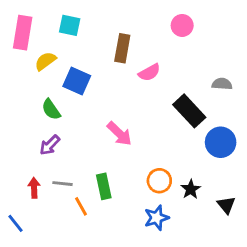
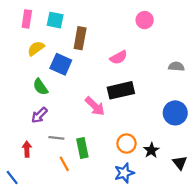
pink rectangle: (23, 33) -> (27, 19), moved, size x0.7
brown rectangle: (122, 48) -> (80, 38), moved
black rectangle: (189, 111) -> (121, 90), moved, turned -60
gray line: (63, 184) -> (56, 138), moved

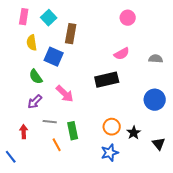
cyan square: (55, 20) -> (49, 18), turned 35
yellow semicircle: (36, 48) -> (32, 43), turned -63
pink semicircle: (119, 57) -> (122, 54), moved
pink arrow: (95, 106) -> (65, 94), moved

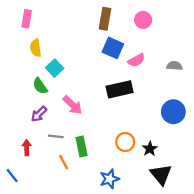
cyan square: (49, 18) -> (55, 68), moved
brown rectangle: (71, 34) -> (105, 19), moved
blue square: (54, 57) -> (113, 48), moved
black triangle: (159, 144) -> (161, 174), moved, size x1.5
blue star: (110, 153) -> (110, 179), moved

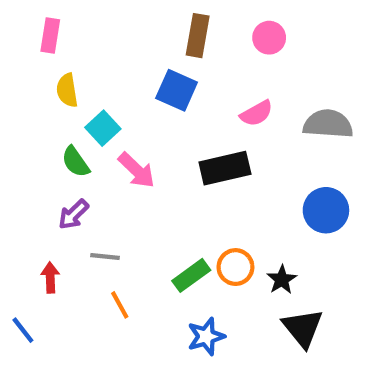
blue square: (113, 48) -> (177, 90), moved
gray semicircle: (174, 66) -> (328, 124), size x1.6
pink arrow: (73, 105) -> (137, 170), moved
green rectangle: (82, 146) -> (191, 275), moved, turned 66

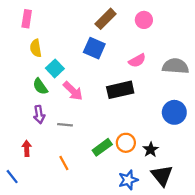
brown rectangle: (198, 36) -> (106, 19), turned 35
purple arrow: (73, 214) -> (39, 115), turned -54
gray line: (105, 257) -> (65, 125), moved
blue star: (206, 336) -> (128, 180), moved

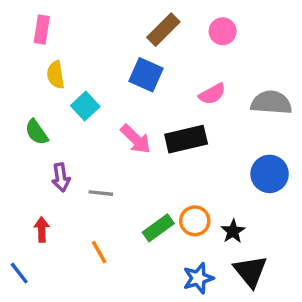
green semicircle: (40, 86) -> (37, 132), moved
pink arrow: (73, 91) -> (136, 139), moved

